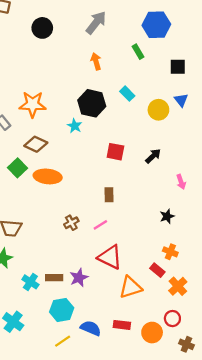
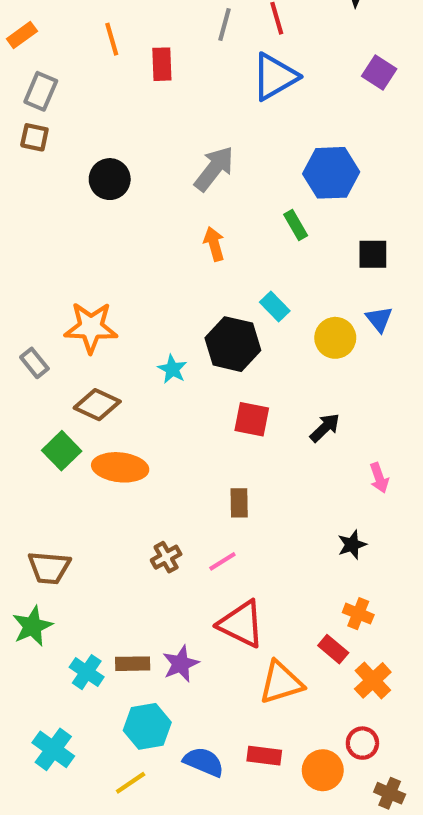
black hexagon: (92, 103) -> (233, 344), moved
yellow line: (63, 341) -> (131, 783), moved

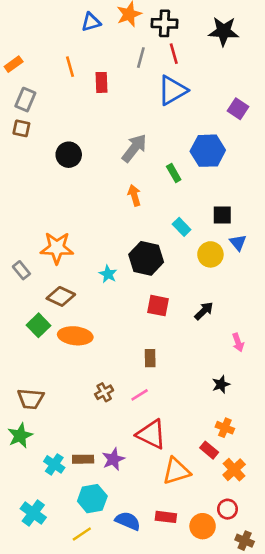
purple square: (379, 73) -> (238, 109), moved
green rectangle: (296, 225) -> (174, 173), moved
black square: (373, 254) -> (222, 215), moved
cyan rectangle: (275, 307) -> (182, 227), moved

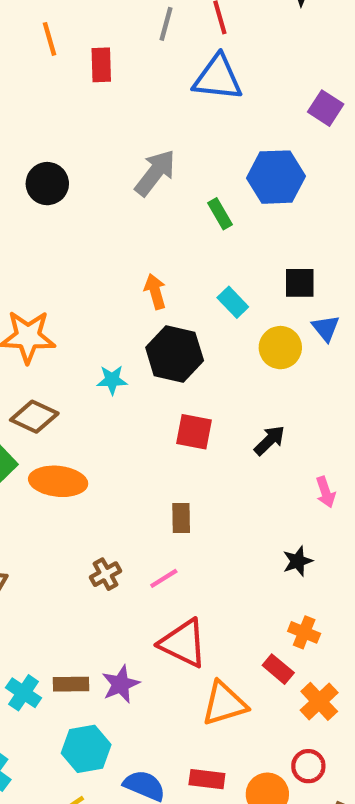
blue triangle: (172, 90) -> (218, 78), turned 36
orange arrow: (134, 195) -> (155, 291), moved
cyan star: (108, 274) -> (112, 380), turned -30

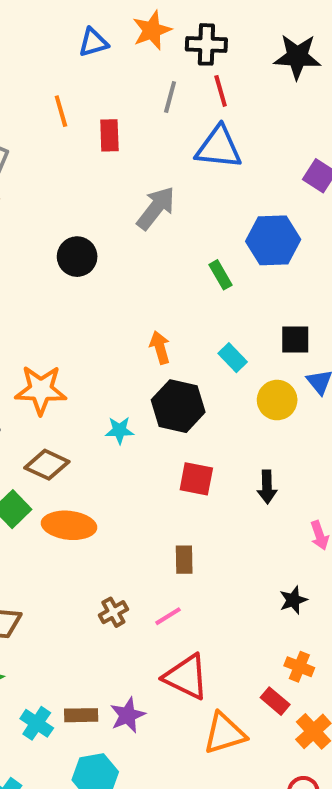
gray arrow: (155, 173) -> (156, 208), moved
black circle: (47, 184) -> (77, 257), moved
black arrow: (270, 440) -> (267, 487), turned 132

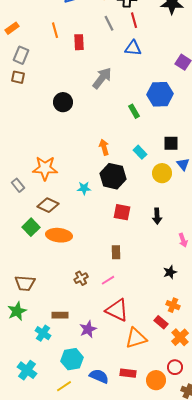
gray line: (170, 97) -> (109, 23), turned -42
blue triangle: (219, 147) -> (133, 48), size x0.7
brown rectangle: (81, 715) -> (60, 315), moved

